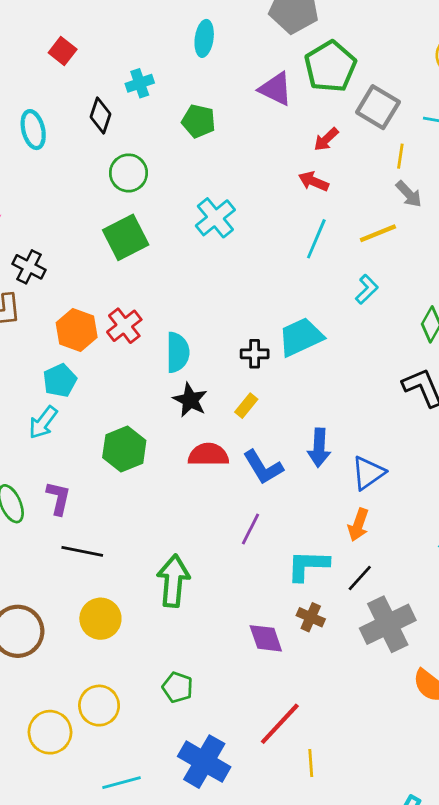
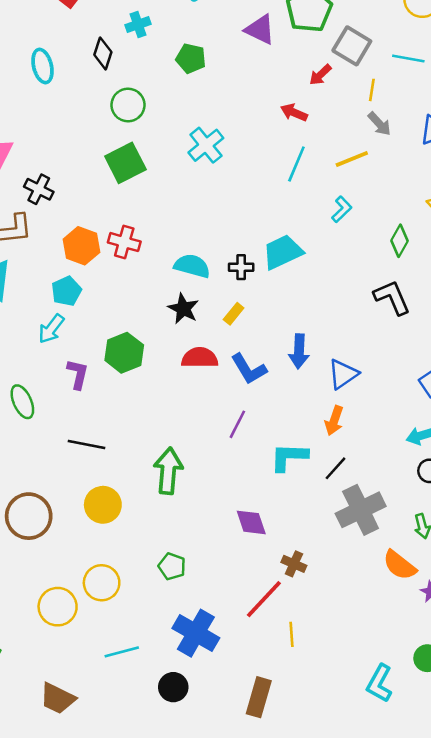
red arrow: (326, 139) -> (320, 75), moved
red cross: (124, 326) -> (124, 242), turned -36
cyan semicircle: (178, 352) -> (192, 266), moved, turned -75
purple L-shape: (58, 498) -> (78, 374), moved
brown cross: (311, 617) -> (294, 564), moved

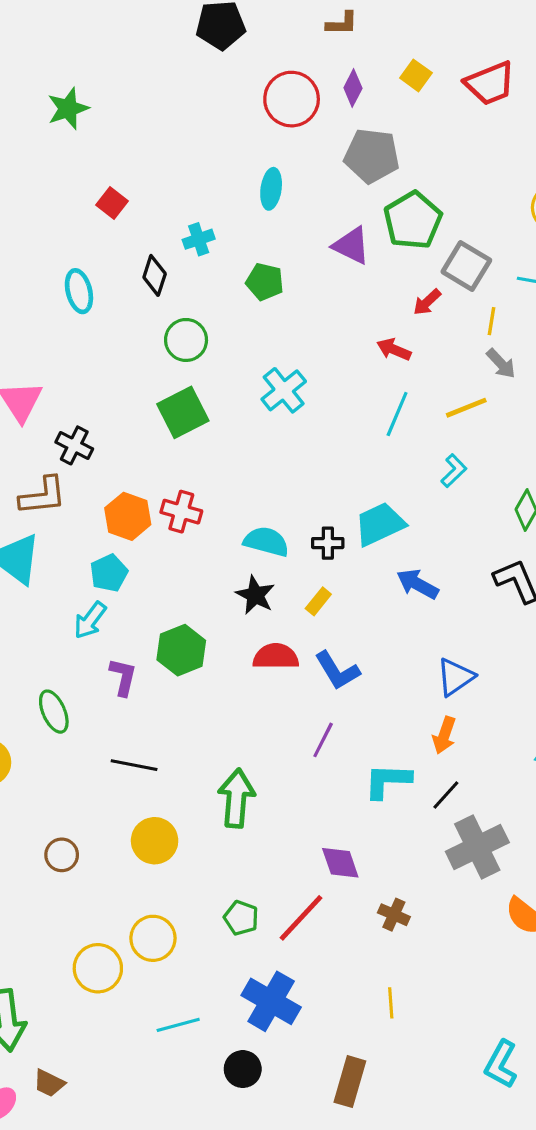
blue arrow: (299, 351) -> (418, 584), moved, turned 116
brown circle: (29, 516) -> (62, 855), size x0.6
red line: (264, 599) -> (301, 918), moved
brown trapezoid: (58, 698) -> (49, 1083), moved, size x0.7

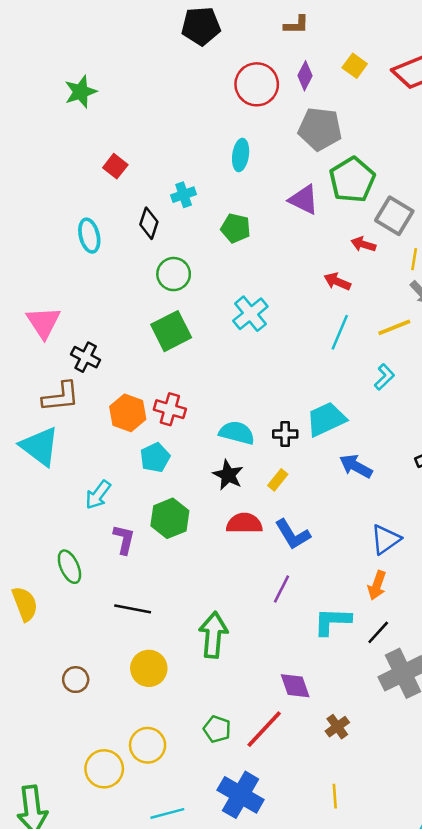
red arrow: (427, 302) -> (363, 244), turned 60
cyan pentagon: (109, 573) -> (155, 458), moved
brown cross: (394, 915) -> (337, 727), turned 30

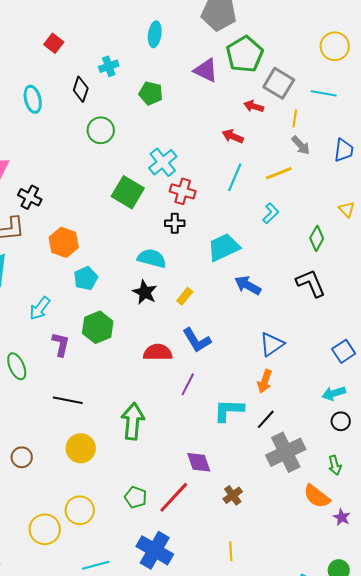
green square: (171, 331) -> (128, 192), moved, turned -32
red cross: (170, 409) -> (183, 191), moved
black cross: (285, 434) -> (175, 223), moved
red semicircle: (244, 523) -> (158, 352), moved

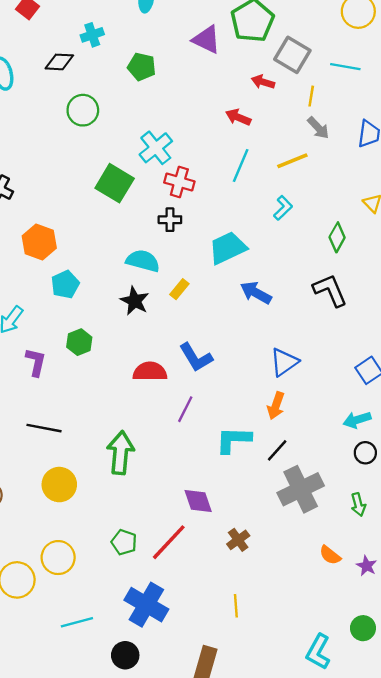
black diamond: (81, 89) -> (59, 62), turned 75
yellow rectangle: (185, 296) -> (179, 289), moved
green hexagon: (98, 327) -> (79, 342), size x0.7
orange semicircle: (317, 496) -> (330, 555), moved, size x0.7

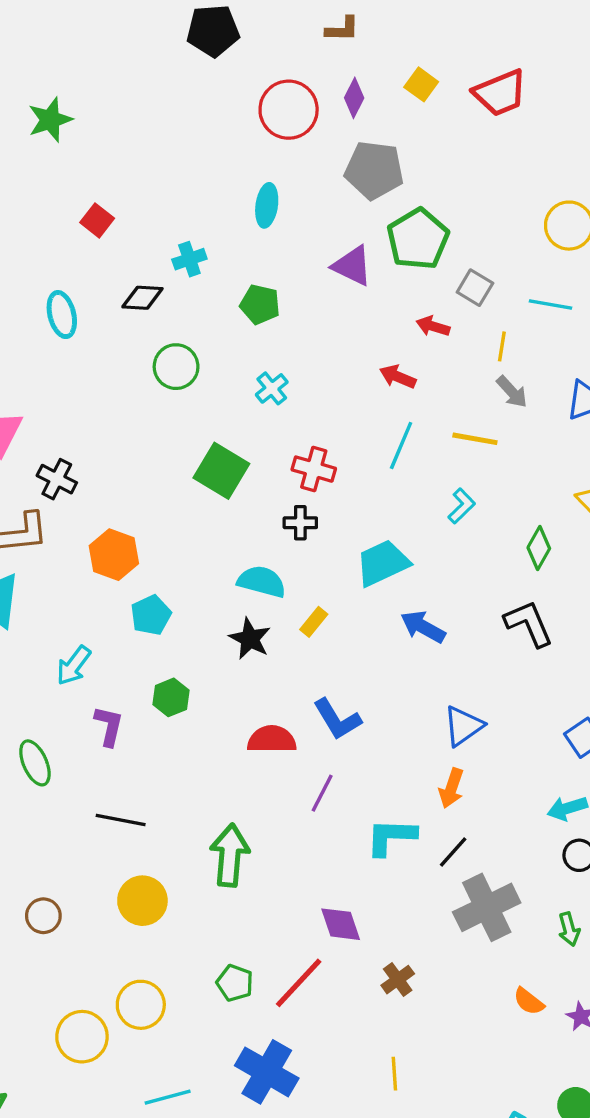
gray square: (292, 55) -> (475, 288), size x0.7
cyan cross: (156, 148) -> (272, 388), moved, size x0.7
yellow line: (292, 161) -> (475, 439), turned 32

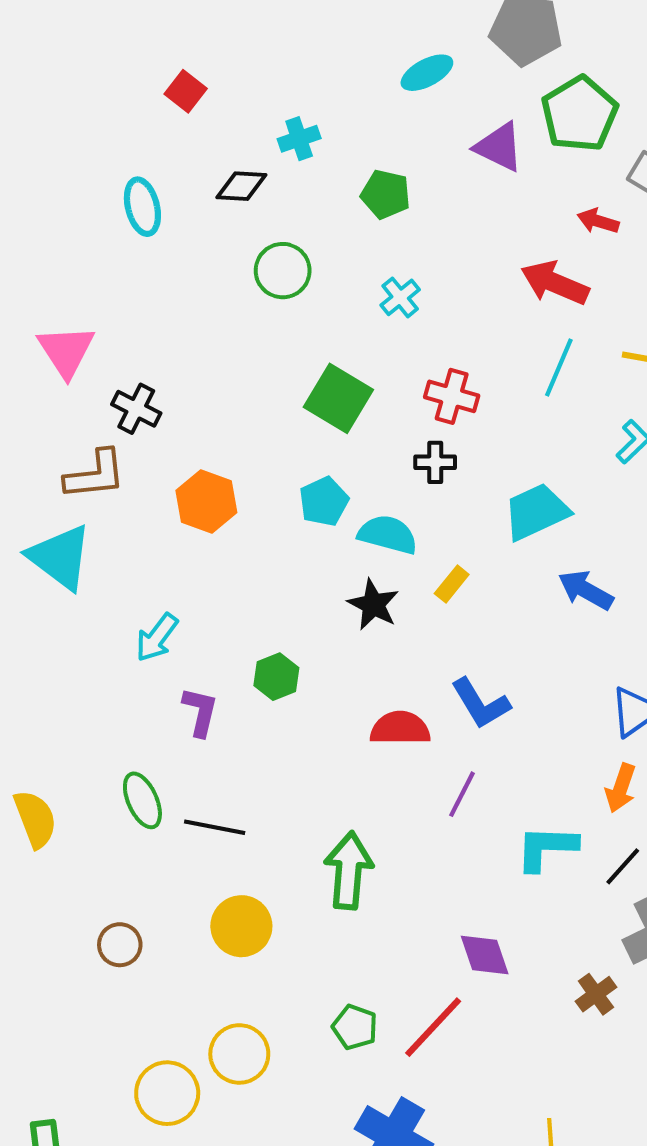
cyan ellipse: (267, 205) -> (427, 73), moved, turned 54
red arrow: (398, 377) -> (555, 283), size x1.5
cyan pentagon: (151, 615) -> (324, 501), moved
green ellipse: (35, 763) -> (142, 800), moved
brown cross: (398, 980) -> (596, 994), moved

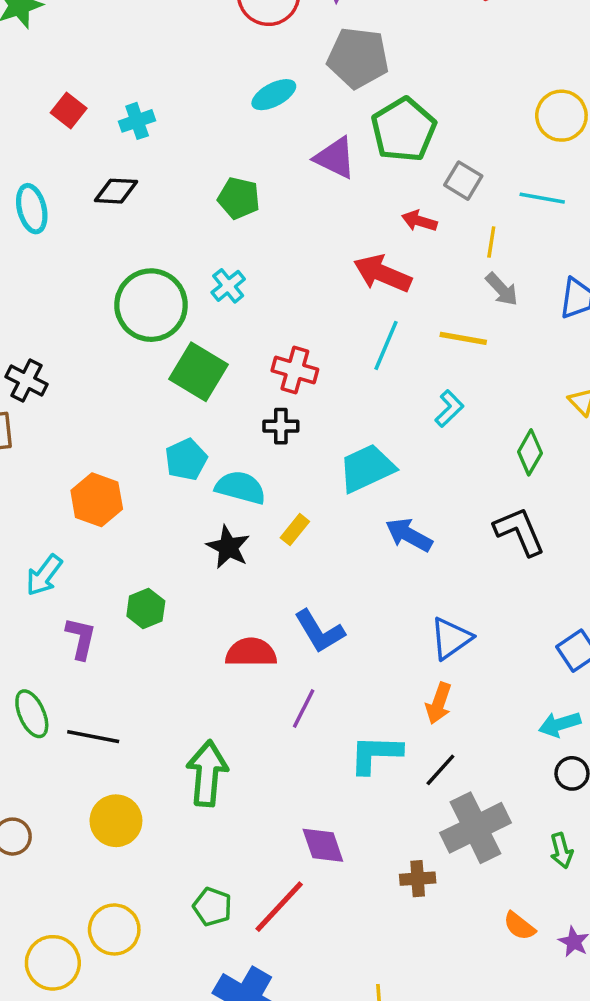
cyan cross: (299, 139) -> (137, 121), moved
green circle: (283, 271) -> (151, 305), moved, size x1.5
cyan cross: (400, 297) -> (228, 286), moved
orange hexagon: (206, 501) -> (97, 500), moved
brown cross: (596, 994) -> (418, 879), turned 32

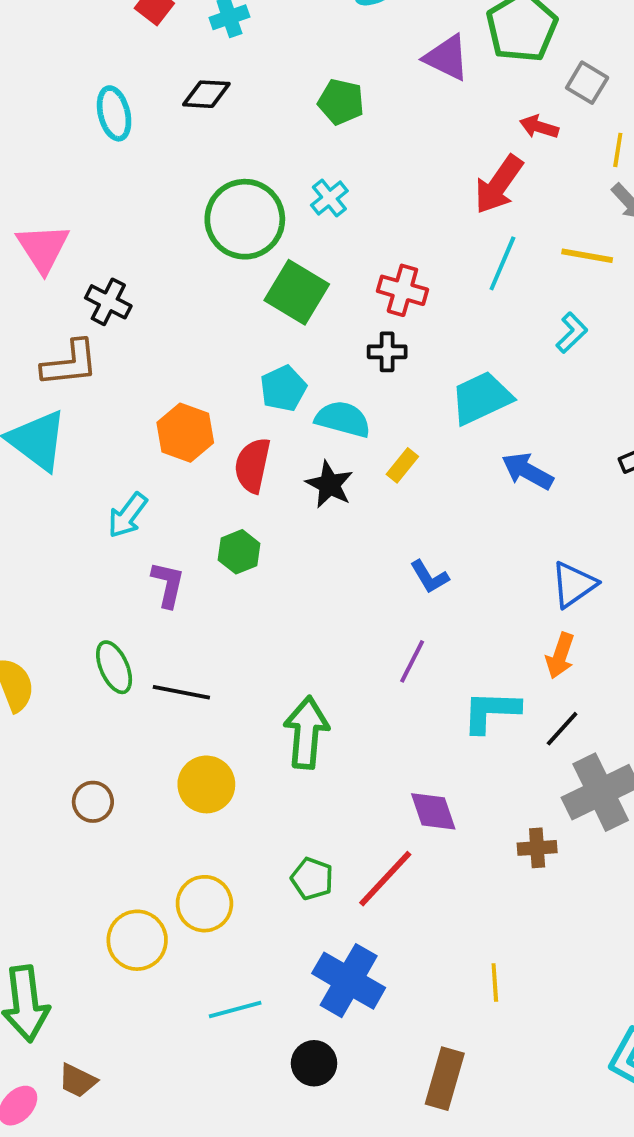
red arrow: (383, 274) -> (499, 185), turned -78
blue L-shape: (319, 631) -> (429, 577), size x0.7
red semicircle: (251, 652) -> (253, 465), moved, turned -78

